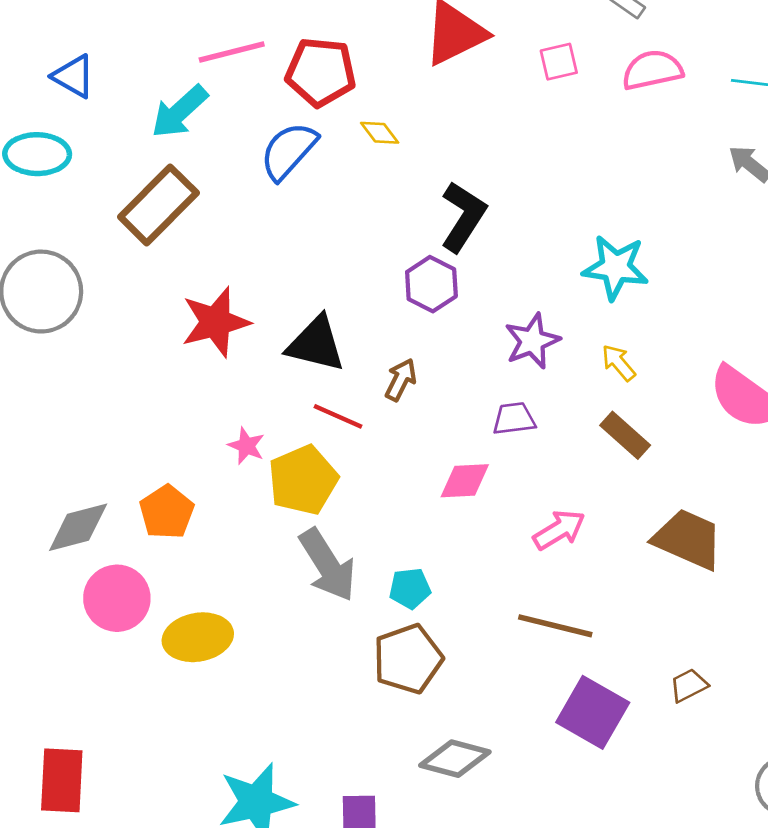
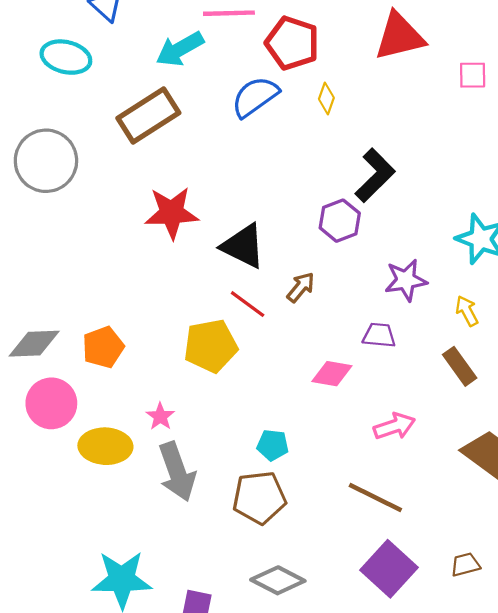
yellow diamond: (380, 133) -> (326, 98), turned 44
pink star: (246, 446) -> (160, 416), moved
gray arrow: (328, 565) -> (177, 472), moved

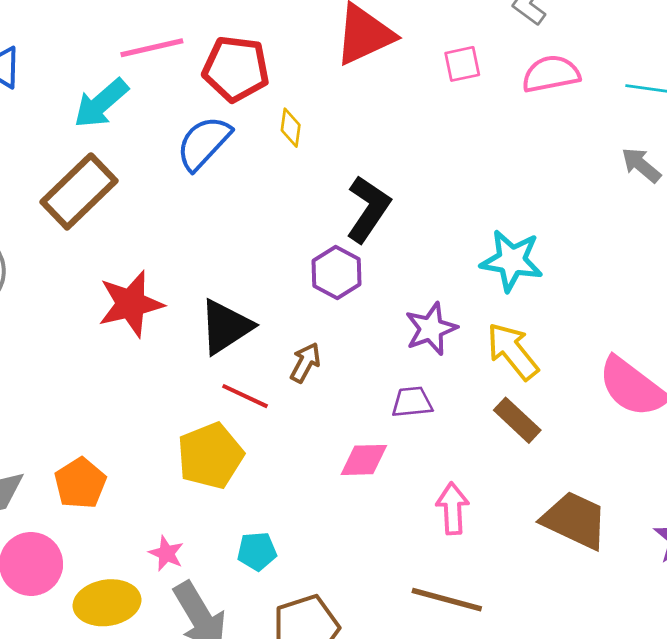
black triangle: (243, 246) -> (226, 327), turned -48
yellow arrow: (467, 311) -> (513, 351), size x1.6
pink arrow: (394, 426) -> (453, 509), turned -63
cyan pentagon: (273, 445) -> (257, 551), moved

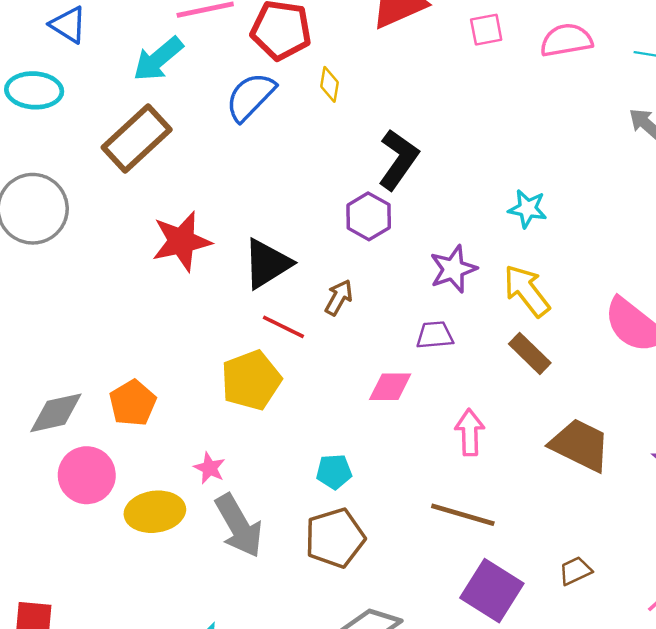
cyan star: (512, 261) -> (528, 209), size x0.7
cyan pentagon: (257, 551) -> (334, 472), moved

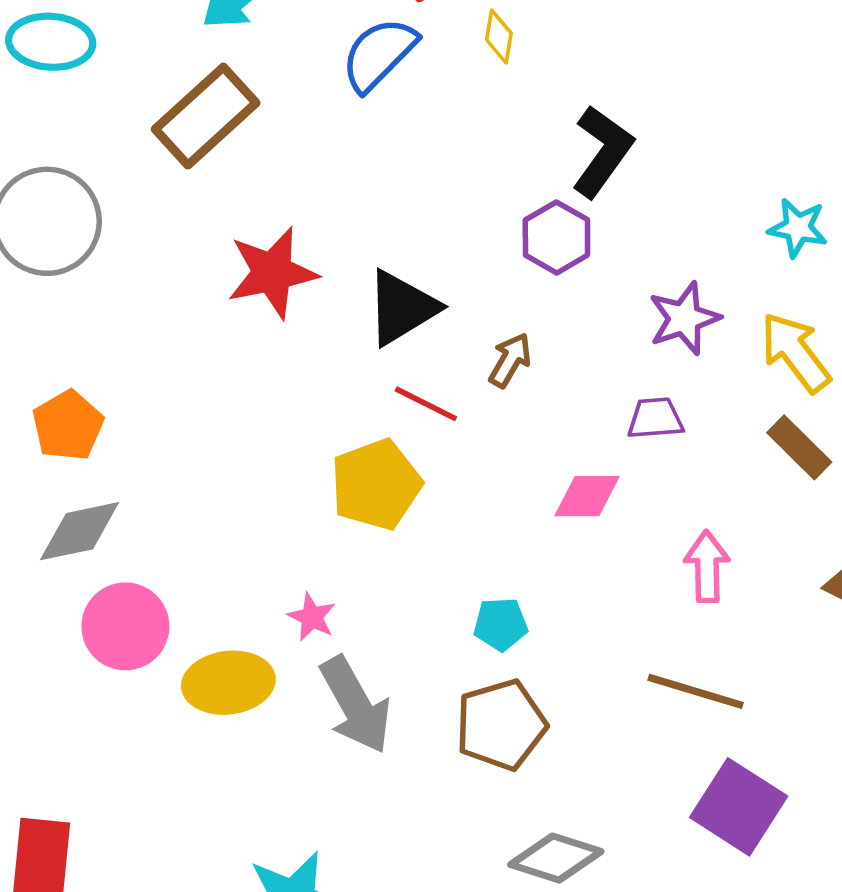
orange pentagon: (133, 403) -> (68, 425), moved

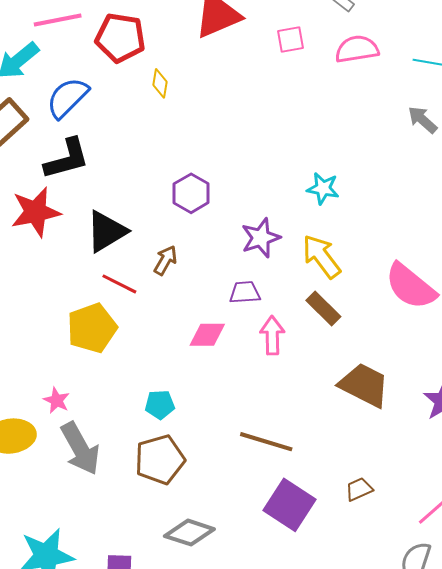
blue semicircle: (379, 54) -> (67, 98), moved
black L-shape: (602, 151) -> (67, 159), moved, turned 39
pink arrow: (707, 566) -> (272, 335), moved

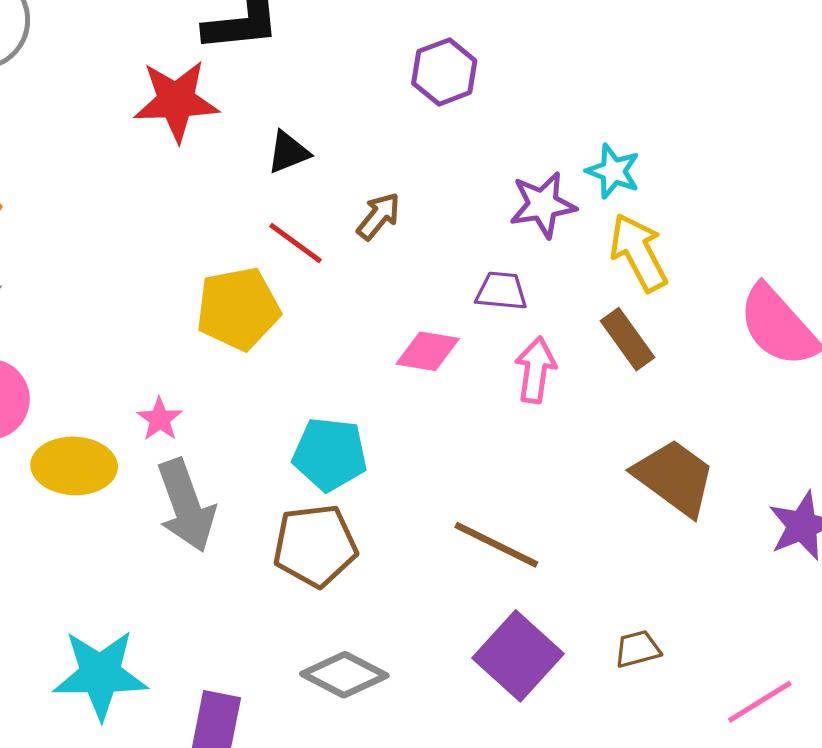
cyan star: (323, 188) -> (613, 171), moved
purple hexagon: (191, 193) -> (444, 72), moved
black triangle: (106, 231) -> (288, 152), size x0.6
cyan pentagon: (160, 405) -> (330, 454), size x1.5

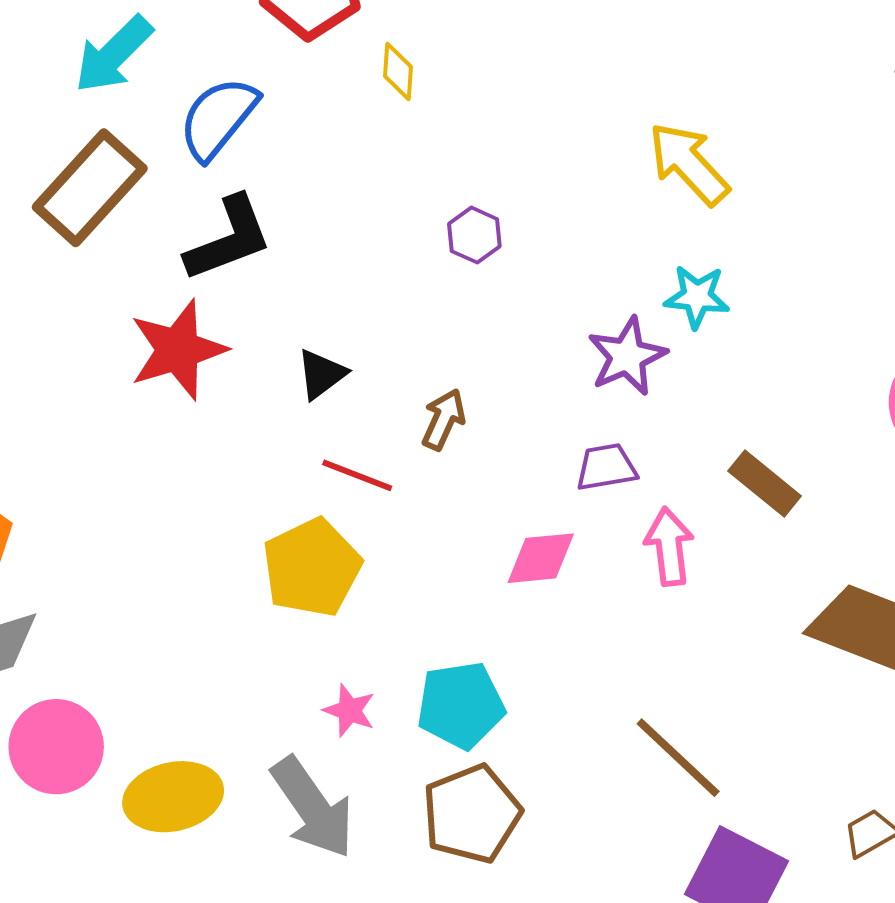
purple hexagon: (444, 72) -> (474, 235), size x0.7
yellow arrow: (638, 252) -> (689, 164), moved
pink star: (160, 419) -> (349, 711), moved
brown line: (496, 545) -> (678, 758), turned 32

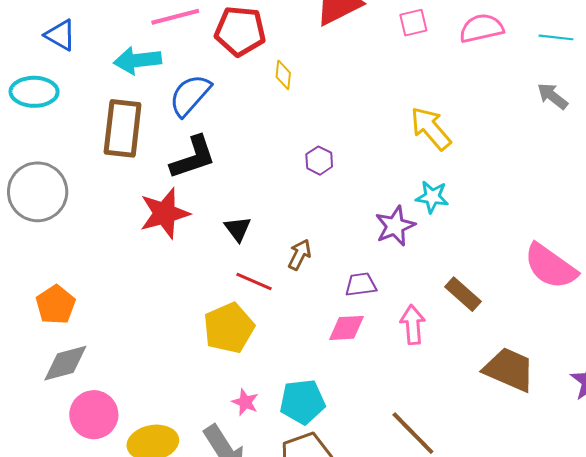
cyan arrow: (113, 54) -> (138, 60), turned 36
brown rectangle: (90, 188) -> (123, 128), turned -38
black triangle: (321, 374) -> (238, 229), turned -32
purple trapezoid: (606, 467) -> (361, 285), moved

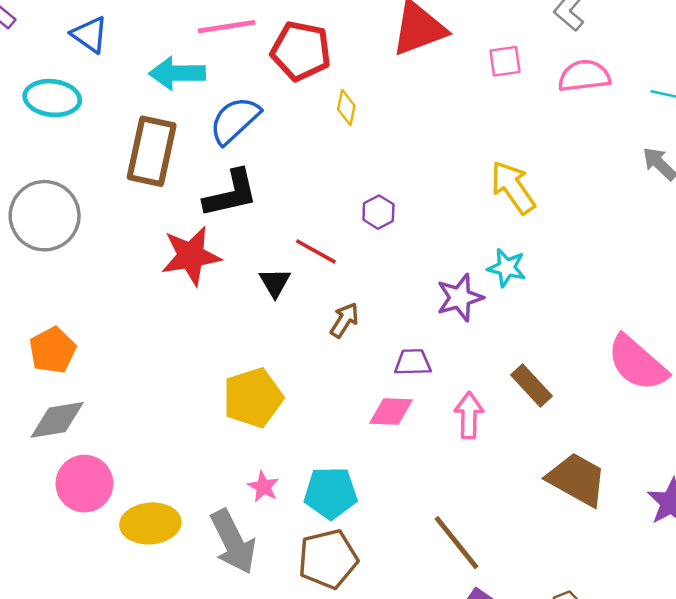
red line: (254, 282) -> (316, 251), moved

